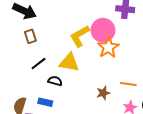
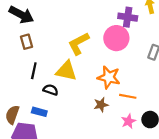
pink circle: (103, 30) -> (116, 38), moved
orange star: (108, 47) -> (109, 77), moved, turned -30
black line: (38, 64) -> (34, 71), turned -42

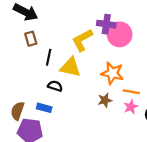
purple cross: (128, 17) -> (106, 24), moved
black line: (34, 71) -> (49, 57), moved
pink star: (128, 121) -> (131, 107), moved

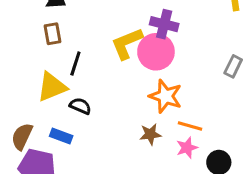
pink circle: (120, 34) -> (156, 52), moved
yellow triangle: (70, 67) -> (52, 87), moved, turned -40

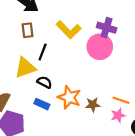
yellow L-shape: (127, 44) -> (69, 30), moved, turned -115
orange star: (165, 96) -> (69, 97), moved
blue rectangle: (61, 136) -> (42, 104), moved

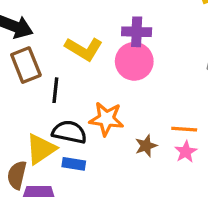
brown rectangle: (28, 30) -> (26, 65), size x1.5
yellow triangle: (25, 68) -> (41, 149), moved
black semicircle: (44, 82) -> (69, 132), size x1.5
orange star: (69, 97) -> (106, 119), moved

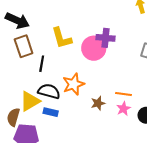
purple cross: (137, 32) -> (105, 38), moved
yellow L-shape: (84, 49) -> (62, 38), turned 40
orange star: (106, 119) -> (74, 84), turned -30

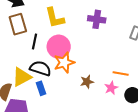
pink circle: (94, 48) -> (59, 47), moved
orange line: (123, 94) -> (121, 74), moved
blue rectangle: (51, 112) -> (41, 88), turned 56

